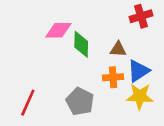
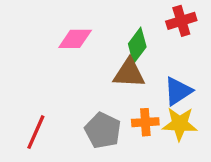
green diamond: (81, 44) -> (137, 45), moved, turned 36
brown triangle: (118, 49) -> (129, 73), moved, size x1.5
orange cross: (113, 77) -> (145, 122), moved

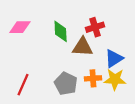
red cross: (181, 21) -> (95, 27), moved
pink diamond: (75, 39) -> (20, 27), moved
green diamond: (137, 45) -> (61, 31), moved, turned -40

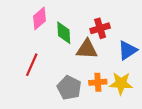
pink diamond: (20, 27) -> (40, 18), moved, turned -40
blue triangle: (114, 58) -> (128, 50), moved
red line: (23, 85) -> (32, 65), moved

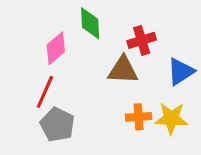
pink diamond: (40, 18) -> (56, 48), moved
green diamond: (64, 33) -> (90, 23), moved
gray pentagon: (69, 88) -> (57, 125), moved

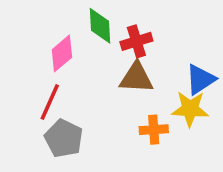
red cross: (142, 40) -> (136, 41), moved
yellow star: (171, 118) -> (190, 109), moved

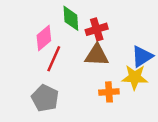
red line: (50, 102) -> (54, 59), moved

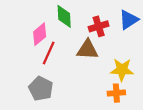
red cross: (97, 29) -> (99, 26), moved
blue triangle: (142, 56) -> (129, 20), moved
orange cross: (109, 92) -> (116, 93), moved

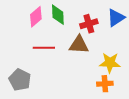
pink diamond: (40, 34) -> (36, 17), moved
red line: (49, 53) -> (44, 48), turned 65
gray pentagon: (41, 89) -> (20, 80), moved

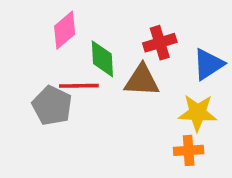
green diamond: (58, 15) -> (102, 59), moved
blue triangle: (116, 18) -> (208, 64), moved
gray pentagon: (20, 80) -> (52, 106), moved

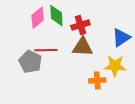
red cross: (160, 43) -> (80, 25), moved
green diamond: (102, 59) -> (56, 16), moved
orange cross: (189, 150) -> (97, 80), moved

